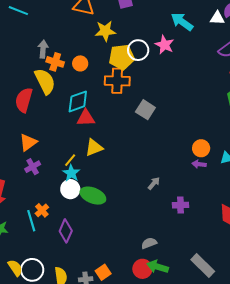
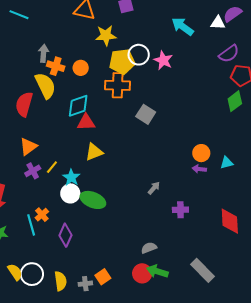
pink star: (165, 45) -> (163, 60), moved
yellow line: (70, 160) -> (52, 167), moved

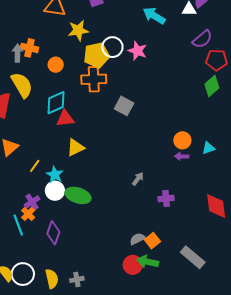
orange cross: (56, 66) -> (29, 48), moved
purple cross: (33, 171) -> (32, 202), moved
orange square: (103, 277) -> (152, 241), moved

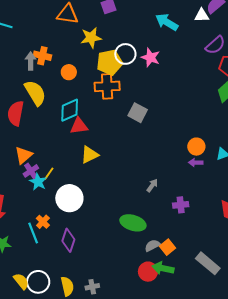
cyan star: (55, 175) -> (38, 182), moved
white circle: (55, 191) -> (69, 198), size x1.4
green ellipse: (78, 195) -> (133, 223), moved
purple cross: (32, 202) -> (31, 171), moved

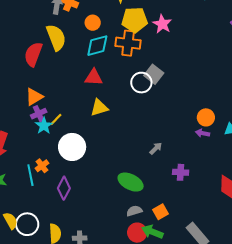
white circle: (125, 54) -> (141, 83), moved
pink star: (151, 57) -> (162, 24), moved
cyan diamond: (70, 110) -> (97, 46), moved
gray semicircle: (152, 245) -> (134, 211), moved

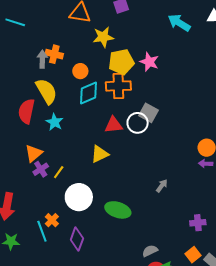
red triangle: (94, 77) -> (114, 125), moved
cyan star: (44, 126) -> (55, 122), moved
purple cross: (181, 172) -> (198, 223), moved
green ellipse: (131, 182) -> (118, 210), moved
orange square: (160, 212) -> (193, 255), moved

